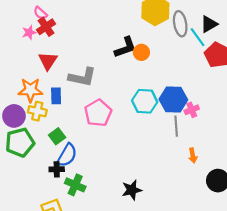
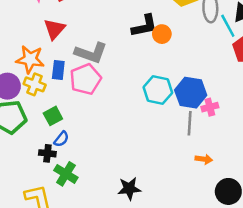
pink pentagon: (98, 113) -> (85, 79), moved
blue semicircle: (67, 155) -> (61, 139), size x0.6
orange arrow: (193, 156) -> (204, 159), turned -80

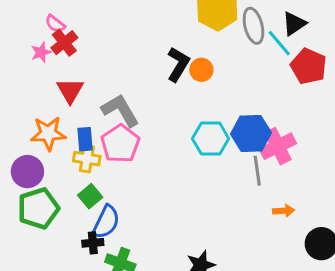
black L-shape: (144, 26) -> (178, 64), turned -36
gray L-shape: (91, 53) -> (120, 110), turned -128
yellow cross: (35, 84) -> (87, 159), moved
pink cross: (210, 107) -> (278, 146), size x1.6
blue semicircle: (61, 139) -> (106, 222), size x1.6

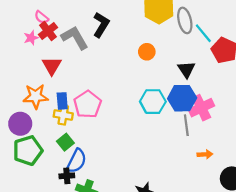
black triangle: (294, 24) -> (186, 69), moved, turned -30
black L-shape: (178, 64) -> (101, 25), moved
gray L-shape: (120, 110) -> (75, 38), moved

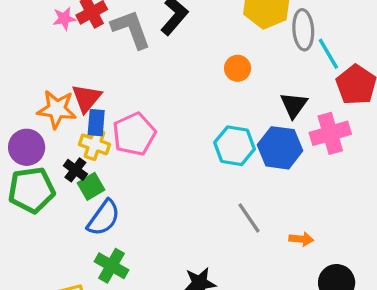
red triangle: (52, 66) -> (86, 98), moved
pink cross: (201, 108) -> (330, 133), moved
gray line: (186, 125) -> (249, 218), moved, turned -36
black cross: (67, 176) -> (75, 170), moved, turned 32

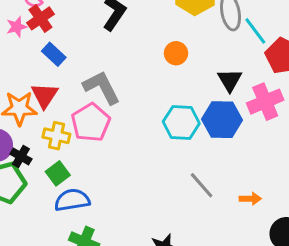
gray L-shape: (131, 29) -> (102, 87), moved
blue rectangle: (96, 123) -> (54, 54), moved, turned -45
black cross: (75, 170) -> (21, 156), moved
blue semicircle: (104, 218) -> (72, 200), turned -128

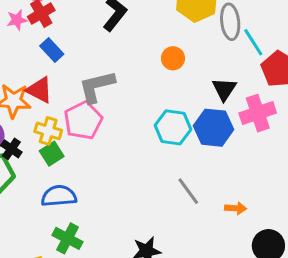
gray L-shape: (102, 87) -> (97, 86), turned -81
red triangle: (45, 95) -> (39, 90), turned -40
green square: (58, 173) -> (52, 154), moved

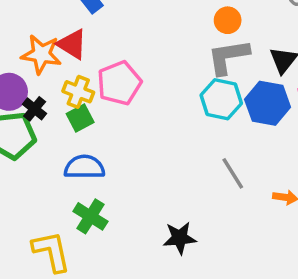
gray L-shape: (97, 86) -> (228, 57), moved

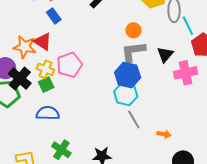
cyan hexagon: (221, 99) -> (126, 94), moved
blue hexagon: (268, 103) -> (128, 75), moved
black cross: (35, 109) -> (20, 79), size x1.6
green cross: (90, 216) -> (61, 150), moved

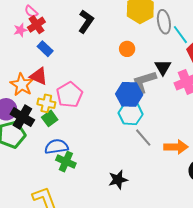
orange star: (25, 47) -> (22, 85), turned 30
gray L-shape: (133, 52) -> (144, 82), moved
orange arrow: (164, 134) -> (176, 147), size x1.6
green cross: (61, 150) -> (66, 162), moved

